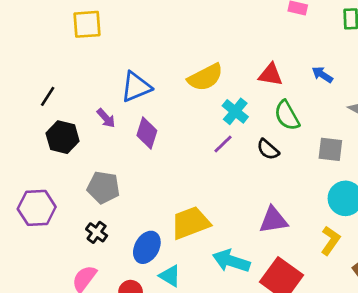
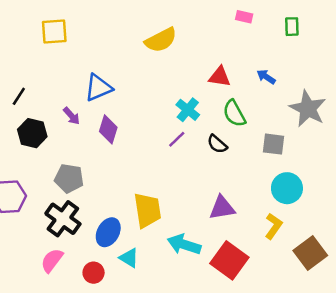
yellow semicircle: (205, 77) -> (161, 40), moved
yellow trapezoid: (190, 223) -> (147, 210), turned 102
black cross: (97, 232) -> (63, 219), size x1.8

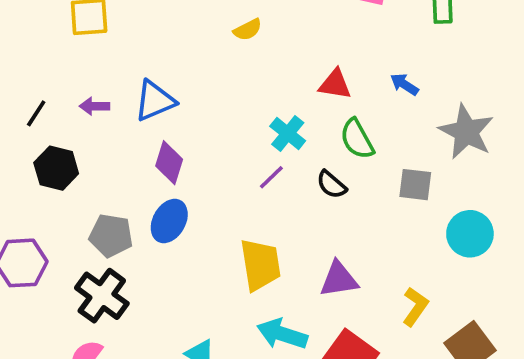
yellow semicircle: (161, 40) -> (248, 30), size x0.6
purple arrow: (71, 116) -> (95, 106), moved, turned 132
cyan circle: (287, 188) -> (470, 234), moved
yellow trapezoid: (147, 210) -> (260, 265), moved
blue ellipse: (108, 232) -> (169, 221), moved

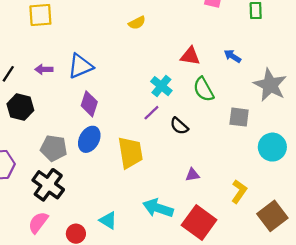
black semicircle: (331, 185) -> (179, 126), moved
yellow trapezoid: (260, 265) -> (130, 153), moved
purple triangle: (339, 279) -> (192, 175), size x0.6

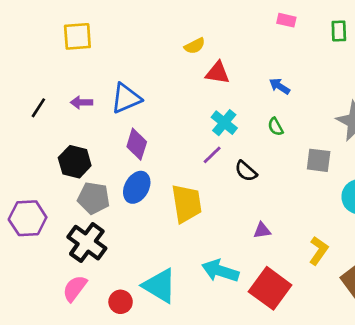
red triangle: (190, 56) -> (218, 73), moved
blue arrow: (232, 56) -> (280, 86), moved
green semicircle: (204, 89) -> (275, 127), size x0.6
black hexagon: (20, 107) -> (75, 162), moved
cyan triangle: (108, 220) -> (160, 286), size x1.6

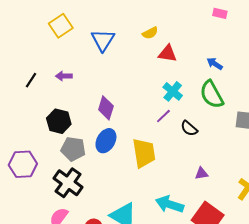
yellow square: (77, 36) -> (61, 26), turned -30
blue triangle: (126, 98) -> (103, 40), moved, turned -35
green semicircle: (275, 127) -> (212, 95), size x2.0

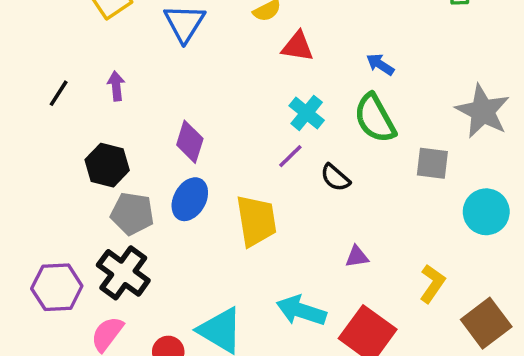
purple arrow: (64, 76) -> (116, 86), turned 84
purple hexagon: (23, 164) -> (57, 287), moved

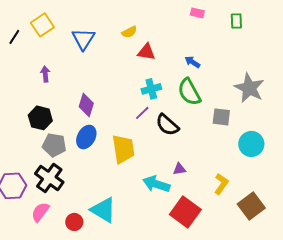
black line: (59, 93) -> (14, 37), moved
cyan cross: (307, 113) -> (151, 89), turned 36
black semicircle: (335, 178) -> (167, 125), size x1.4
cyan arrow: (301, 311) -> (156, 184), moved

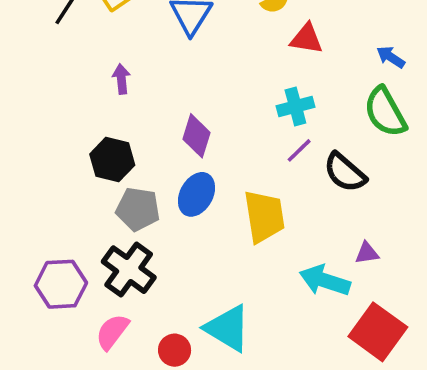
cyan cross: (151, 89) -> (295, 106), moved

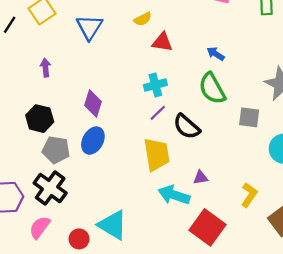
yellow trapezoid: (264, 216) -> (157, 154), moved

